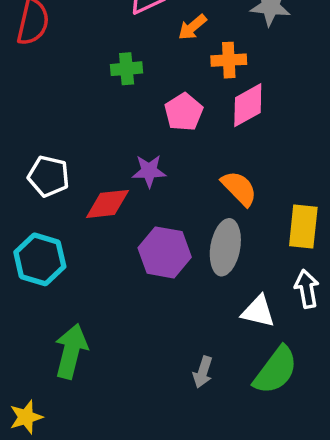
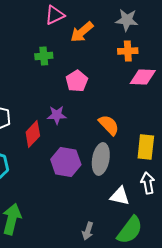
orange arrow: (192, 27) -> (82, 32), size x1.4
orange cross: (229, 60) -> (128, 51), moved
pink diamond: (248, 105) -> (143, 77), moved, turned 32
red diamond: (107, 204) -> (33, 134), turned -40

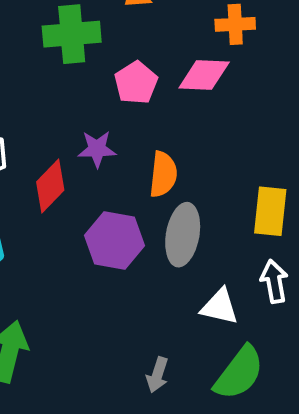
green cross: (44, 56) -> (72, 34), size x1.6
pink diamond: (143, 77) -> (204, 75), moved
orange semicircle: (109, 125) -> (163, 174), moved, turned 50

